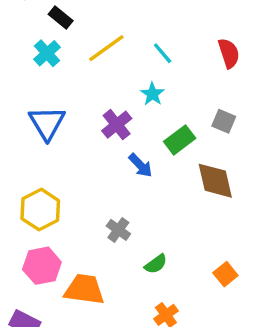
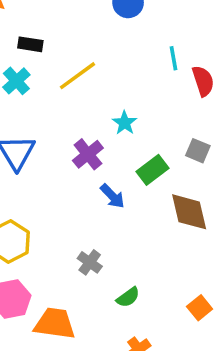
black rectangle: (61, 18) -> (30, 44), turned -30
cyan line: (163, 53) -> (173, 58), moved, turned 30

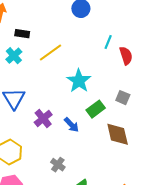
cyan line: (173, 58) -> (108, 42), turned 32
cyan star: (125, 123) -> (79, 81), size x1.6
purple cross: (88, 154) -> (43, 119), moved

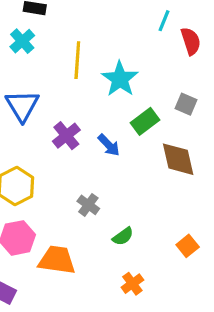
yellow line: (51, 52) -> (77, 60), moved, turned -50

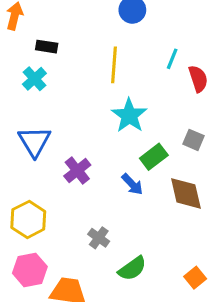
yellow line: (77, 60) -> (114, 65), moved
blue arrow: (109, 145) -> (132, 184), moved
green semicircle: (123, 236) -> (132, 268), size x1.4

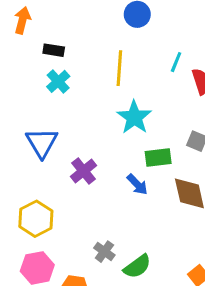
cyan cross: (34, 79) -> (58, 81), moved
green rectangle: (154, 157) -> (158, 158), turned 30
gray cross: (99, 238) -> (104, 252), moved

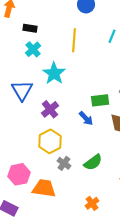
cyan star: (134, 117) -> (54, 73), moved
yellow hexagon: (36, 219) -> (50, 141), moved
green semicircle: (137, 266) -> (93, 162), moved

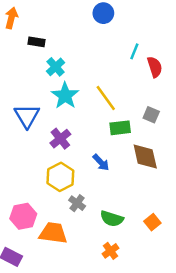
yellow line: (74, 40) -> (106, 98), moved, turned -40
cyan cross: (33, 49) -> (56, 67), moved
blue arrow: (86, 118) -> (101, 162), moved
green semicircle: (93, 162) -> (112, 219), moved, turned 54

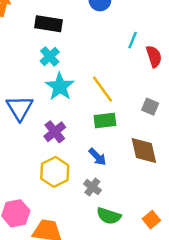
black rectangle: (36, 42) -> (48, 24), moved, size x1.5
green rectangle: (120, 128) -> (105, 120), moved
gray cross: (77, 203) -> (92, 187), moved

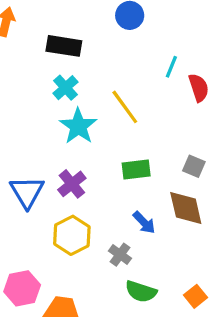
yellow line: (102, 89) -> (125, 107), moved
gray square: (150, 107) -> (194, 166), moved
blue triangle: (20, 108) -> (27, 192), moved
blue arrow: (97, 157) -> (144, 222), moved

